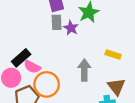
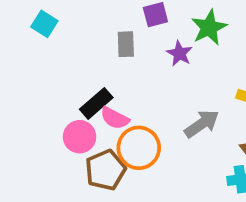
gray rectangle: (57, 22) -> (126, 44), moved
gray arrow: (84, 70) -> (202, 124), turned 55

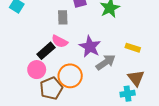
purple star: (179, 53) -> (90, 47), moved, size x1.5
pink semicircle: (115, 118) -> (60, 41), moved

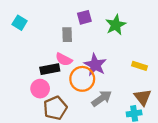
black rectangle: (46, 51) -> (50, 69), turned 30
gray arrow: (106, 62) -> (102, 98), moved
orange circle: (70, 76) -> (82, 79), moved

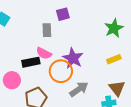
green star: (116, 25) -> (114, 28), moved
yellow rectangle: (139, 66) -> (114, 59), turned -40
pink circle: (40, 89) -> (12, 80), moved

